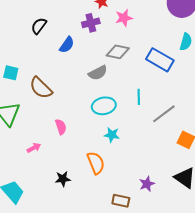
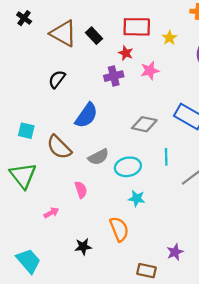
blue semicircle: (67, 45) -> (86, 115), moved, size x1.4
gray diamond: (118, 52) -> (144, 124), moved
gray semicircle: (98, 73) -> (98, 157), moved

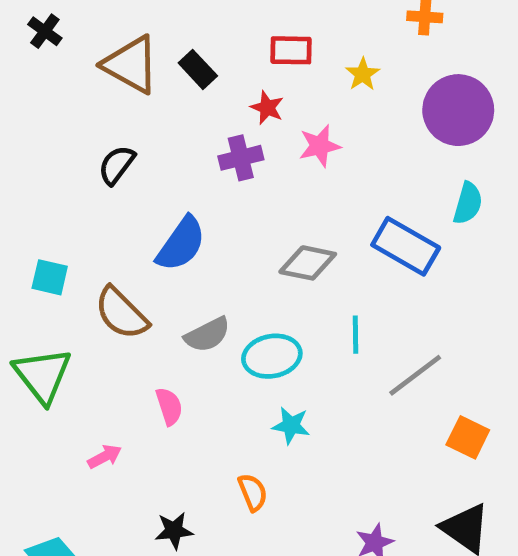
red rectangle: (137, 27) -> (291, 50), size x0.7
orange semicircle: (119, 229) -> (253, 492), size x0.7

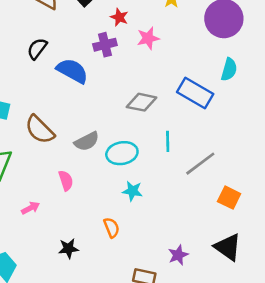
blue semicircle: (181, 244) -> (72, 71), moved, turned -96

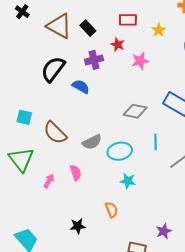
purple cross: (105, 45) -> (94, 60), moved
black semicircle: (37, 49) -> (53, 69), size x1.5
blue semicircle: (72, 71) -> (81, 87), size x0.7
pink arrow: (31, 208) -> (49, 181), moved, turned -32

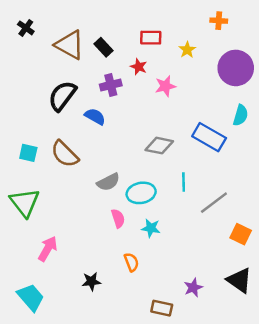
brown semicircle: (55, 133) -> (65, 154), moved
pink semicircle: (76, 173) -> (118, 218), moved
pink arrow: (49, 181) -> (48, 249), moved, size x1.5

